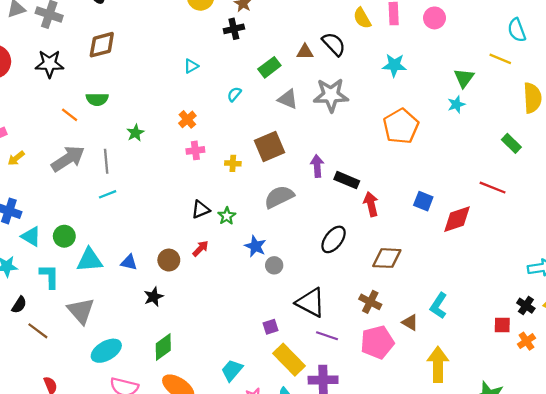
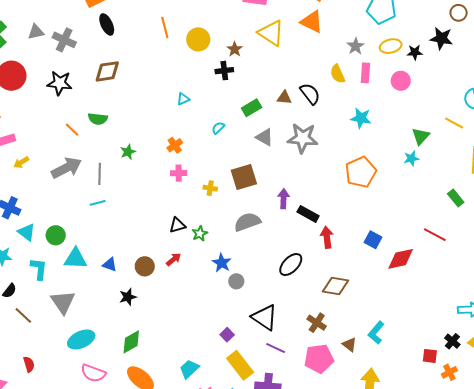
purple square: (270, 327) -> (227, 335), turned -32

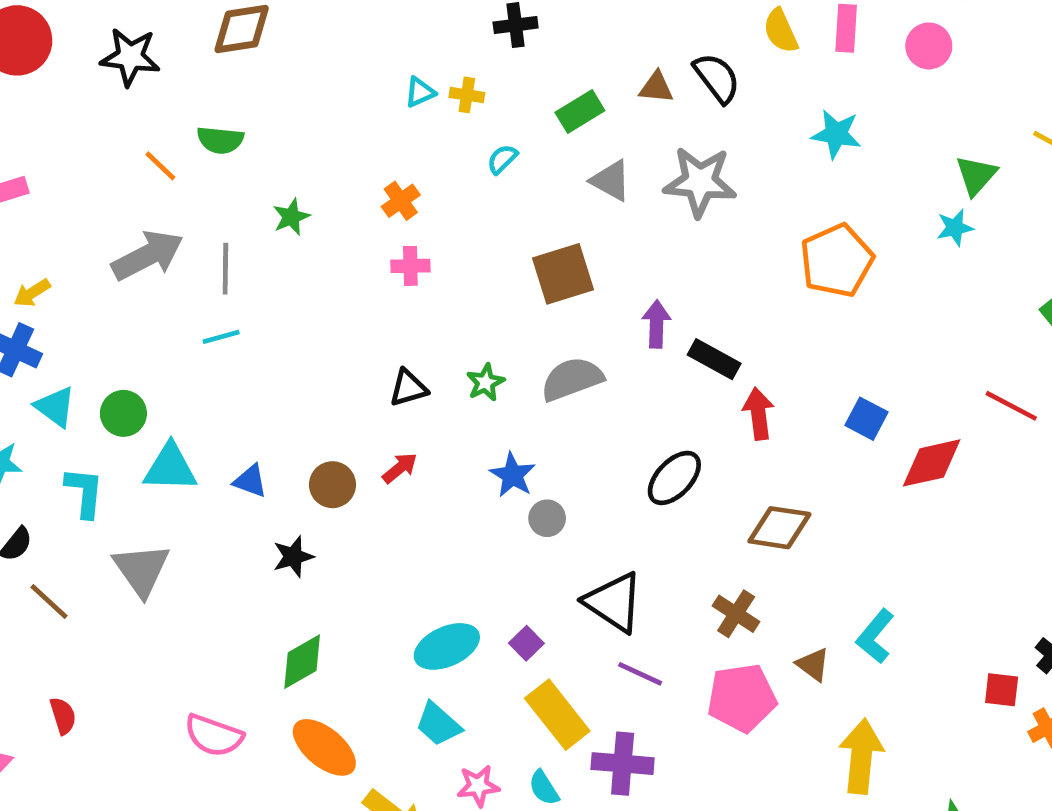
yellow arrow: (21, 162) -> (32, 293), moved
yellow cross: (210, 188) -> (467, 95), moved
green star: (200, 234) -> (485, 382), moved
cyan ellipse: (81, 339) -> (447, 646), moved
cyan trapezoid: (189, 369) -> (438, 724), turned -95

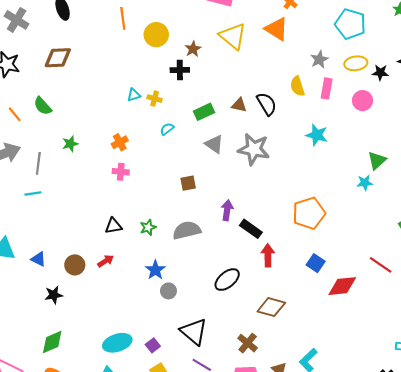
green semicircle: (220, 140) -> (43, 106), turned 36
orange pentagon: (837, 261) -> (309, 213), moved
brown square: (563, 274) -> (188, 183), size x0.6

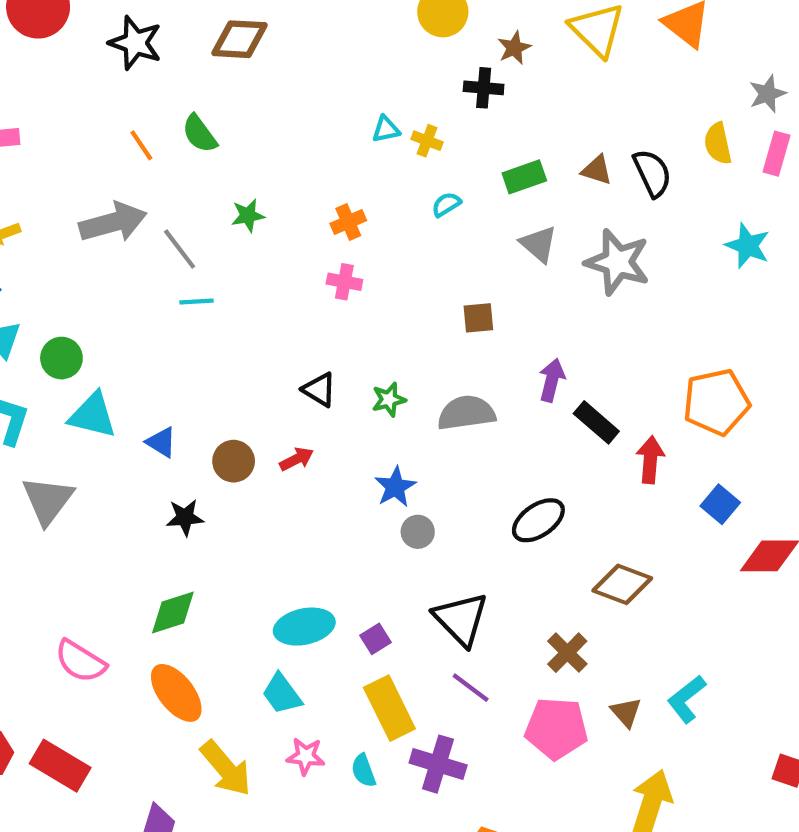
gray line: (38, 163) -> (180, 249), turned -50
cyan line: (33, 193) -> (196, 302), moved
black triangle: (113, 226) -> (319, 390), turned 36
red arrow: (268, 255) -> (650, 460), moved

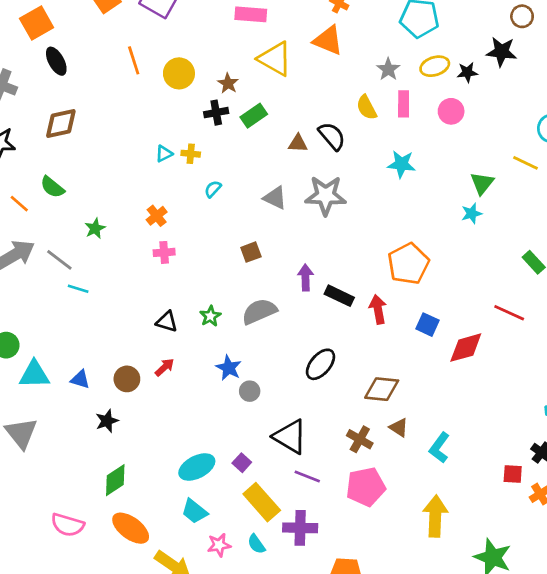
green rectangle: (524, 177) -> (254, 116), moved
cyan line: (196, 302) -> (78, 289), turned 36
brown triangle: (626, 712) -> (399, 428), moved

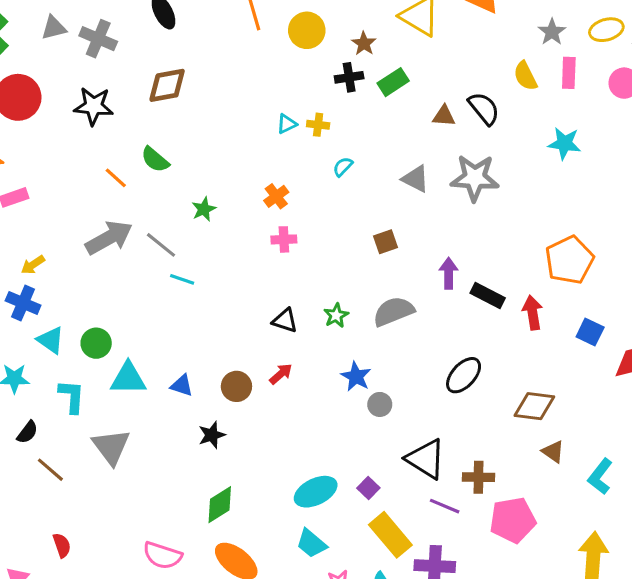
brown cross: (360, 439) -> (478, 477), moved, turned -30

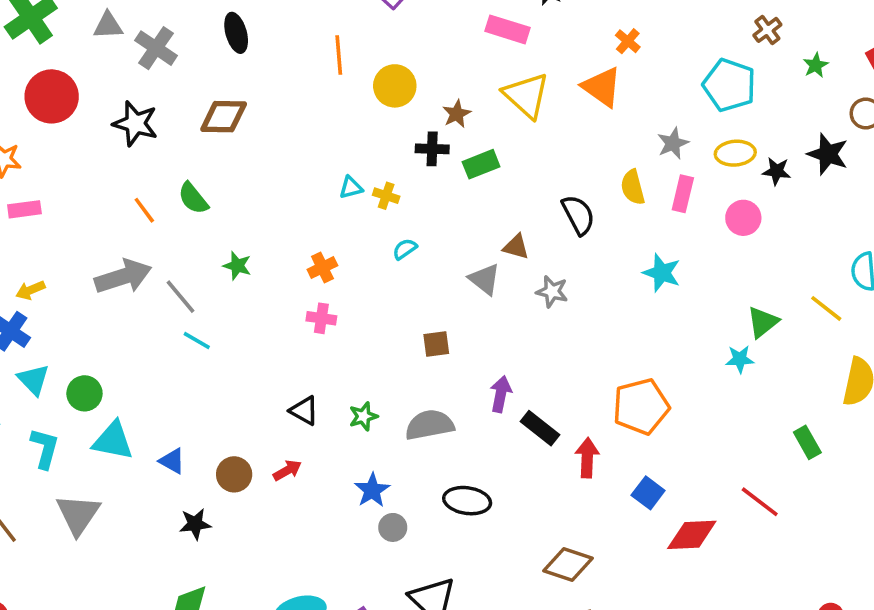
brown triangle: (444, 116) -> (516, 247), moved
gray star: (475, 178) -> (552, 291), size x0.6
green star: (204, 209) -> (237, 266), turned 30
black ellipse: (464, 375) -> (467, 501), moved, turned 45

